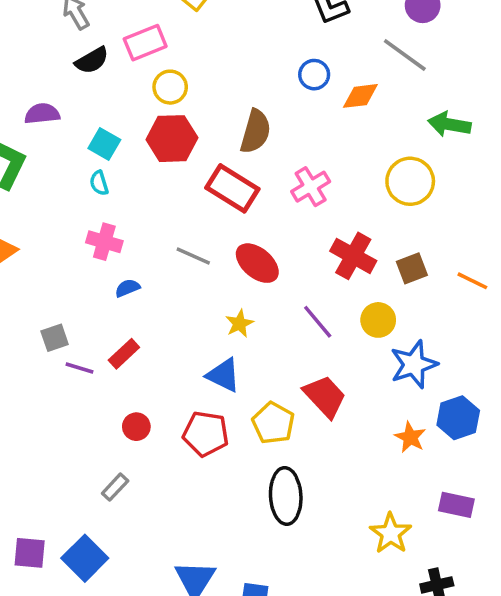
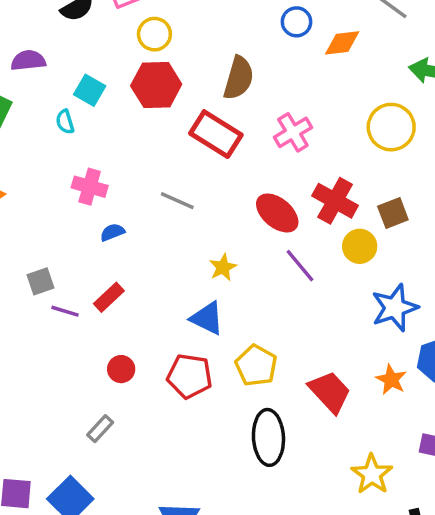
cyan semicircle: (99, 183) -> (65, 122), moved
red ellipse: (257, 263) -> (277, 213), moved
yellow circle: (378, 320) -> (360, 246), moved
red trapezoid: (325, 396) -> (330, 392), moved

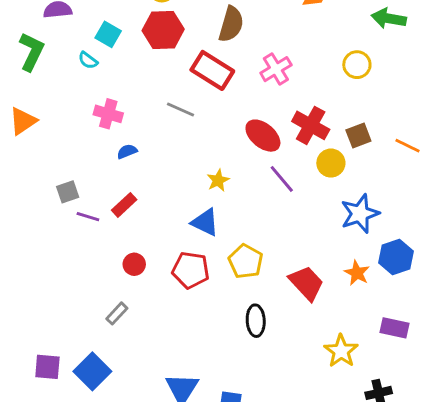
cyan semicircle: (65, 122) -> (88, 60), turned -36
yellow circle: (391, 127) -> (357, 65), size x0.7
gray line: (177, 201) -> (181, 109), moved
black ellipse: (268, 437) -> (256, 321), size x0.7

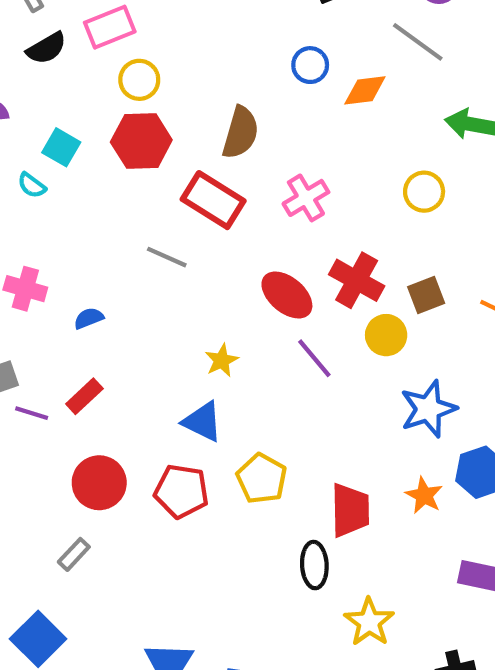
pink cross: (108, 114) -> (25, 289), moved
red circle: (134, 264) -> (99, 483), size x1.6
red trapezoid: (306, 283) -> (350, 510), turned 42
black ellipse: (256, 321) -> (314, 565), moved
yellow star: (341, 351) -> (369, 622), moved

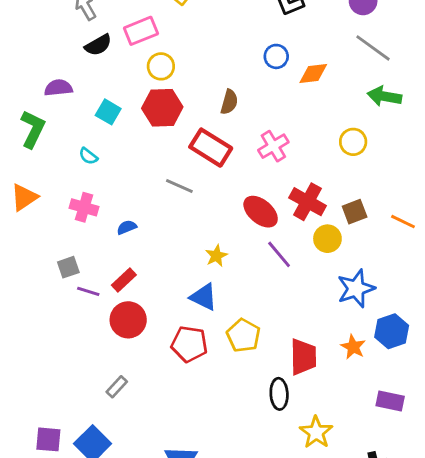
gray line: (418, 42) -> (373, 48), moved
brown semicircle: (241, 133) -> (229, 102), size x0.7
cyan semicircle: (32, 185) -> (88, 156), moved
red circle: (99, 483) -> (128, 320), moved

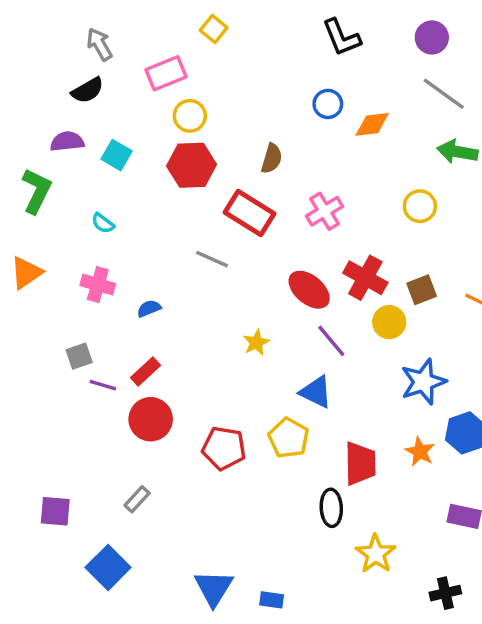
black semicircle: (98, 45) -> (88, 90), moved
cyan square: (108, 112) -> (117, 155), moved
blue triangle: (204, 297) -> (316, 392), moved
purple square: (48, 439) -> (55, 511), moved

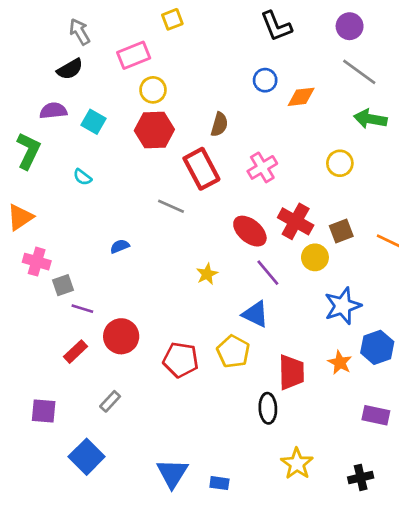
yellow square: (214, 29) -> (172, 19), turned 30
red rectangle: (249, 213) -> (201, 169), turned 30
pink cross: (98, 285) -> (37, 262), moved
red rectangle: (146, 371) -> (75, 352), moved
yellow star: (376, 554) -> (297, 464), moved

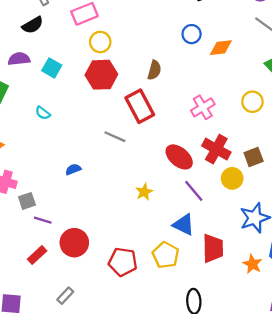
pink cross: (262, 167) -> (203, 107), moved
red trapezoid: (291, 372) -> (213, 248), moved

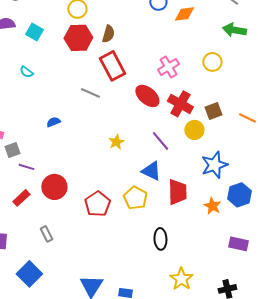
brown semicircle: (154, 70) -> (108, 34), moved
red ellipse: (179, 157) -> (147, 96), moved
red pentagon: (123, 262) -> (97, 204), turned 30
gray rectangle: (65, 296) -> (46, 234), turned -70

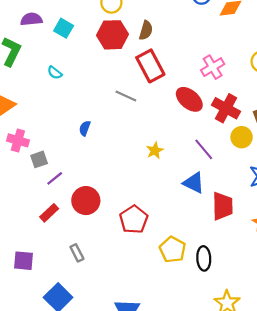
blue semicircle: (53, 122) -> (85, 128), turned -48
purple line: (26, 167) -> (55, 178), turned -56
yellow pentagon: (135, 198) -> (173, 250), moved

